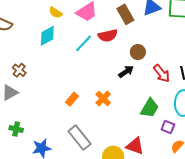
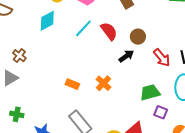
red semicircle: (108, 36) -> (109, 31), moved, turned -114
orange rectangle: (72, 99) -> (72, 84), turned 72
green trapezoid: (150, 108) -> (150, 92), turned -135
purple square: (168, 127) -> (161, 112), moved

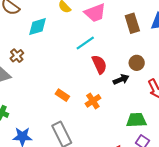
cyan diamond: (47, 21) -> (38, 27), moved
red semicircle: (109, 31) -> (99, 64), moved

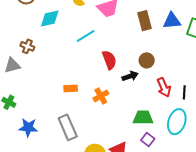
cyan line: (85, 43) -> (86, 36), moved
brown cross: (17, 56) -> (27, 46), turned -32
orange rectangle: (62, 95) -> (71, 88), turned -40

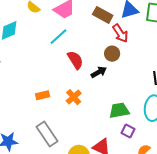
brown rectangle: (145, 21) -> (103, 15), turned -36
cyan line: (86, 36) -> (58, 37), moved
red arrow: (164, 87) -> (120, 33), moved

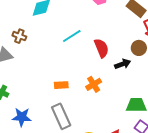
cyan line: (58, 37) -> (72, 36), moved
orange rectangle: (43, 95) -> (61, 85), moved

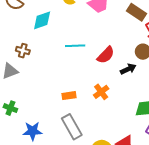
cyan line: (72, 36) -> (75, 46), turned 36
red semicircle: (102, 48) -> (106, 55), turned 72

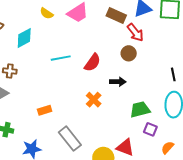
black arrow: (128, 69) -> (118, 82), moved, turned 35
orange rectangle: (69, 96) -> (45, 110), moved

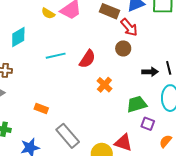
yellow semicircle: (47, 13) -> (48, 13), moved
black arrow: (118, 82) -> (150, 72), moved
orange cross: (94, 100) -> (104, 85), moved
orange rectangle: (45, 110) -> (41, 108), turned 40

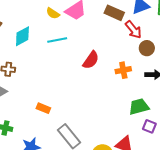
brown circle: (123, 48) -> (147, 48), moved
cyan line: (56, 56) -> (57, 40), moved
orange cross: (104, 85) -> (123, 70), moved, turned 35

